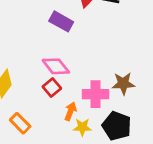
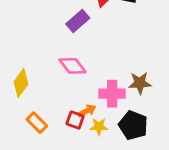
purple rectangle: (61, 21) -> (78, 21), turned -70
red square: (52, 87) -> (75, 120), moved, turned -30
orange arrow: (70, 111) -> (87, 111), turned 42

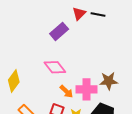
orange arrow: (87, 111) -> (66, 91), moved, turned 72

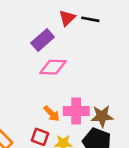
pink diamond: (55, 67) -> (53, 67), moved, turned -50
brown star: (109, 81) -> (102, 116), moved

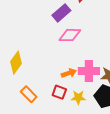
orange arrow: (52, 114) -> (69, 73), turned -64

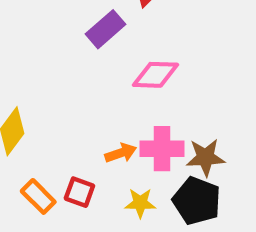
pink diamond: (70, 35) -> (155, 75), moved
red square: (59, 92) -> (79, 192), moved

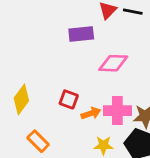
purple rectangle: (106, 29) -> (81, 34), turned 35
red square: (79, 192) -> (69, 99), moved

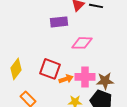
red square: (69, 99) -> (50, 69), size x1.5

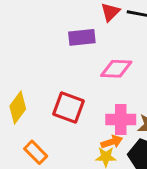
orange arrow: (66, 79) -> (112, 142), moved

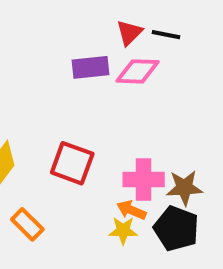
pink diamond: (116, 69) -> (137, 71), moved
orange arrow: (112, 142) -> (131, 210), turned -138

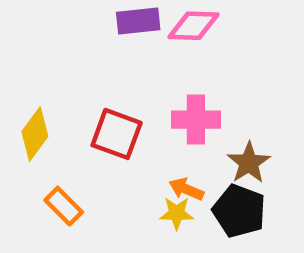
pink cross: (144, 180) -> (196, 120), moved
brown star: (184, 188) -> (249, 163), turned -30

